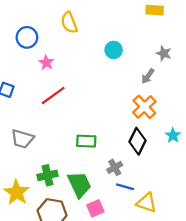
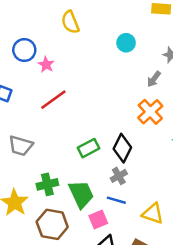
blue circle: (27, 37) -> (24, 50), moved
cyan circle: (114, 50) -> (126, 43), moved
green rectangle: (86, 141) -> (88, 148), turned -30
black diamond: (138, 141) -> (122, 148), moved
blue line: (125, 187) -> (116, 200), moved

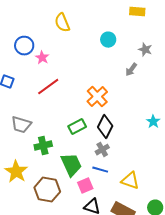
orange cross: (150, 112) -> (97, 97), moved
green cross: (47, 184) -> (43, 146), moved

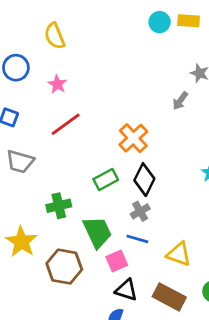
yellow semicircle: (62, 23) -> (55, 36), moved
cyan circle: (108, 40) -> (160, 22), moved
blue circle: (24, 46) -> (16, 68), moved
gray trapezoid: (21, 125) -> (20, 162), moved

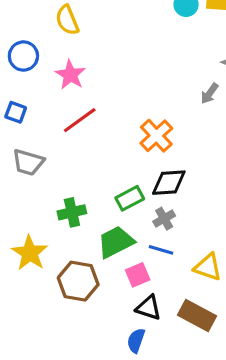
pink star: (57, 84) -> (70, 75), size x1.4
green rectangle: (106, 180) -> (130, 198), moved
black diamond: (144, 180) -> (169, 183), turned 60
green trapezoid: (97, 232) -> (116, 242), turned -92

